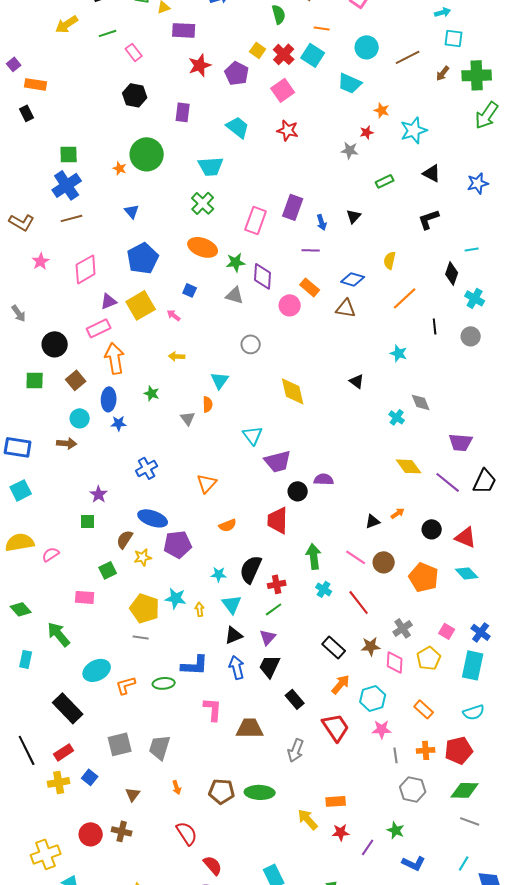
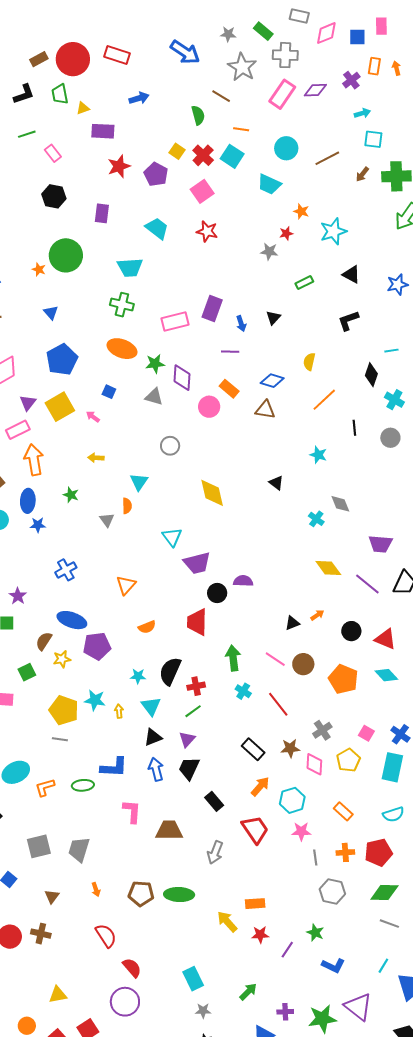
green cross: (203, 203) -> (122, 305), turned -30
pink rectangle: (256, 220) -> (175, 322), turned 56
purple triangle: (109, 301) -> (28, 403), turned -30

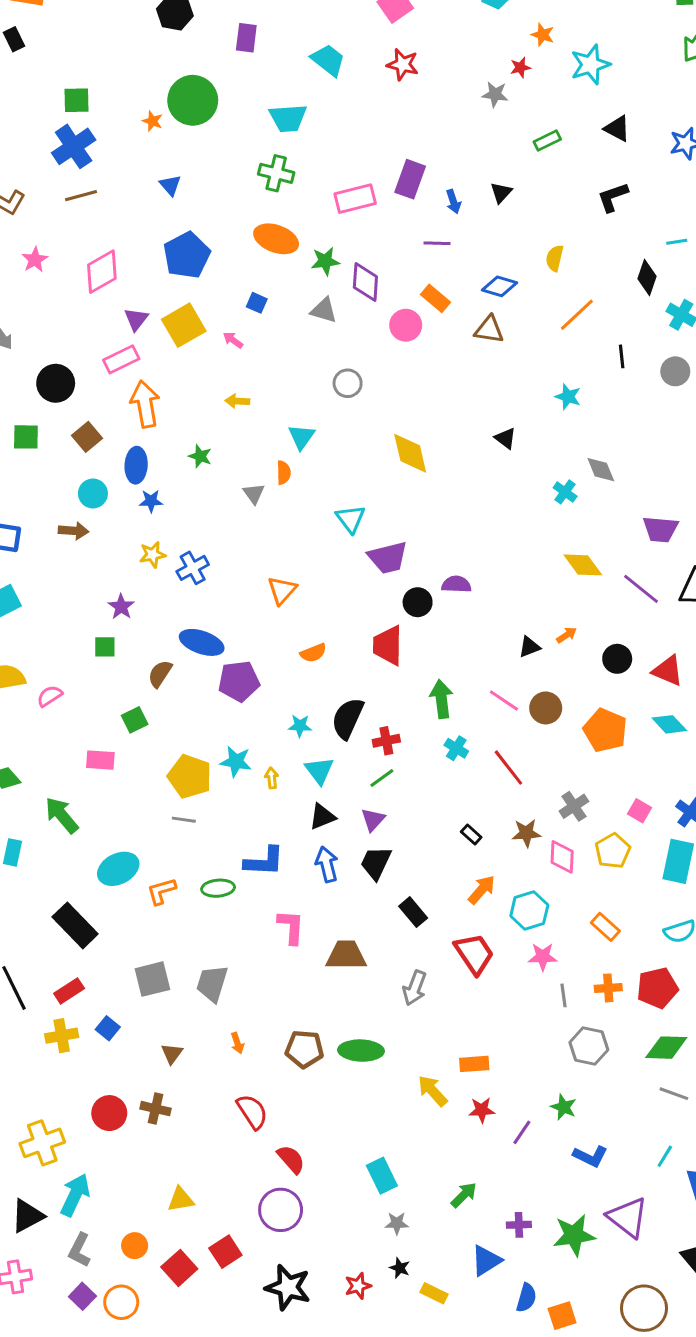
yellow star: (62, 659) -> (152, 555), moved
black rectangle: (253, 749) -> (471, 835), size x0.6

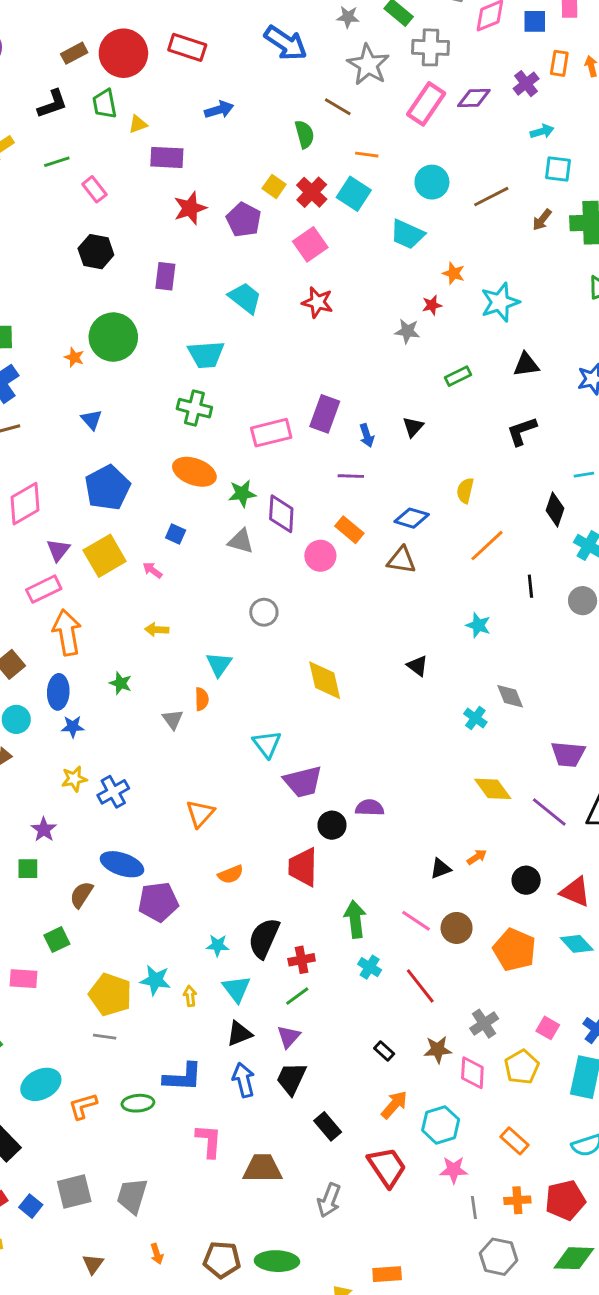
black triangle: (617, 129) -> (526, 365), turned -36
blue square: (108, 1028) -> (31, 1206), moved

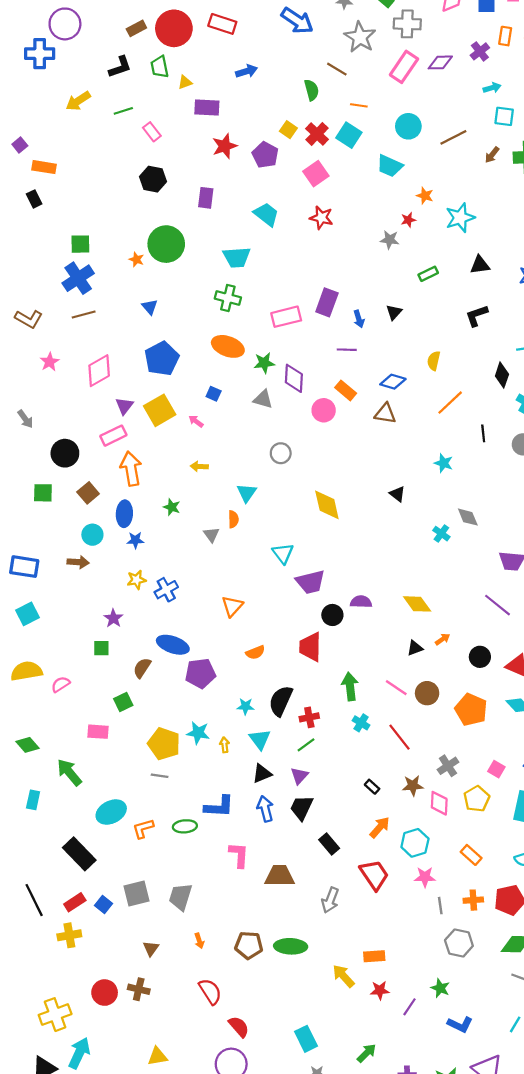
yellow diamond: (493, 789) -> (417, 604), moved

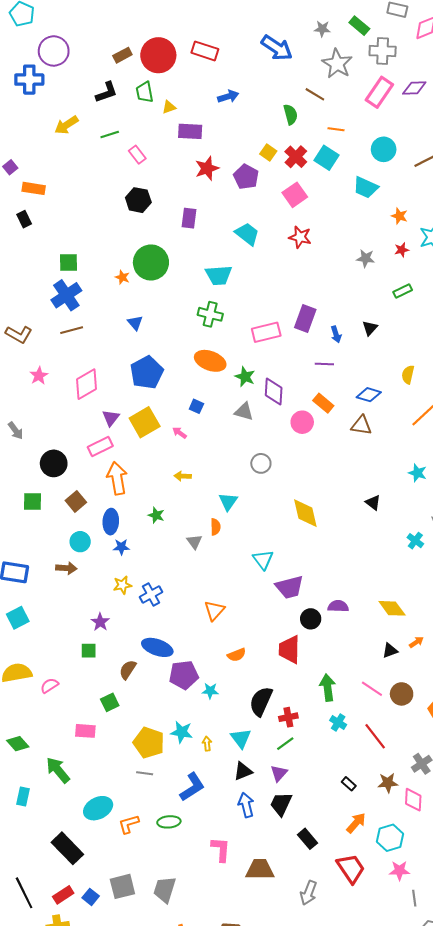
red star: (408, 220) -> (402, 250), moved
green star: (264, 363) -> (245, 377), turned 30
cyan star: (245, 706) -> (210, 691), moved
blue L-shape: (219, 807) -> (192, 787), moved, turned -36

